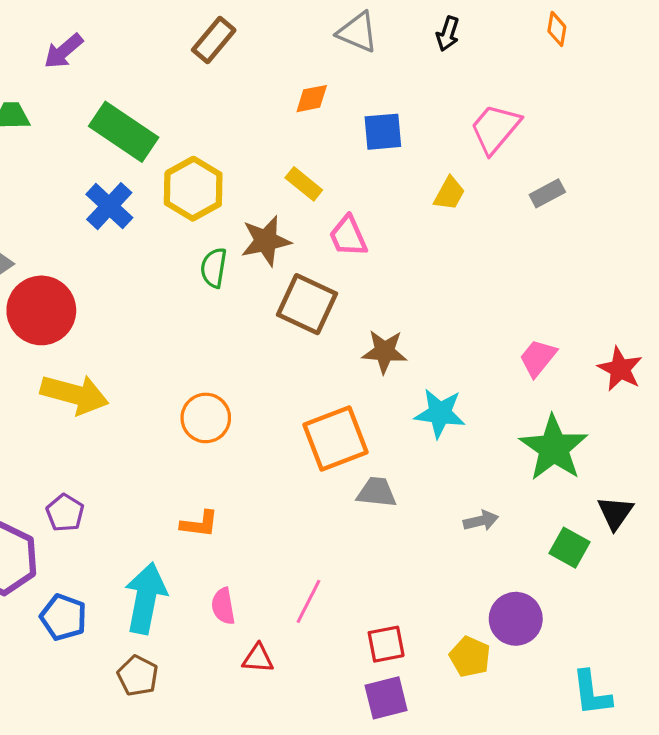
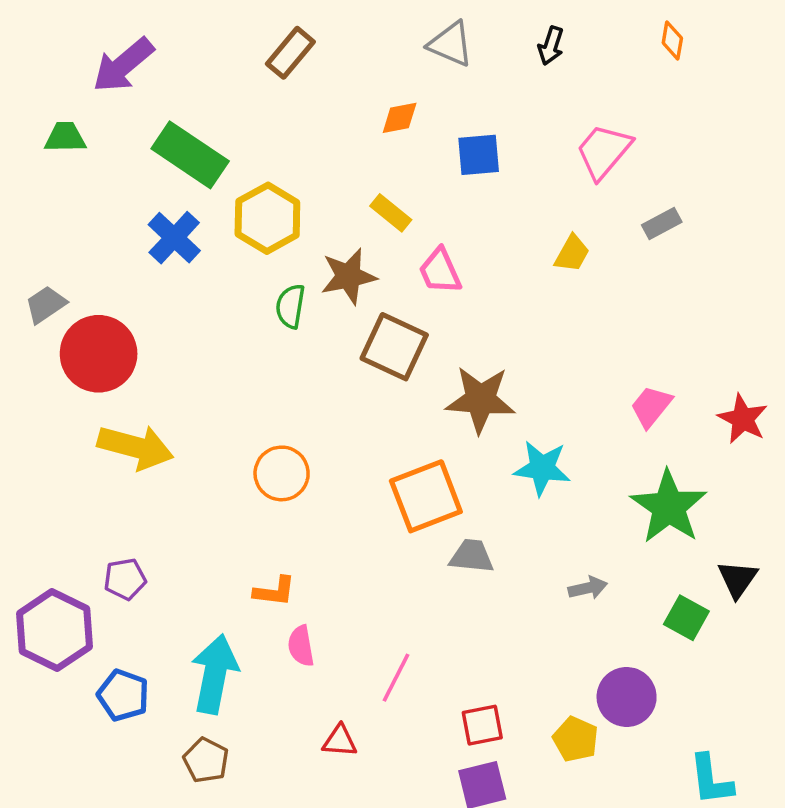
purple arrow: (63, 51) -> (123, 65), size x1.4
yellow trapezoid: (449, 193) -> (572, 253), moved
brown star: (384, 352) -> (480, 400), size x1.4
purple pentagon: (65, 513) -> (125, 579), turned 30
pink semicircle: (223, 606) -> (301, 646), moved

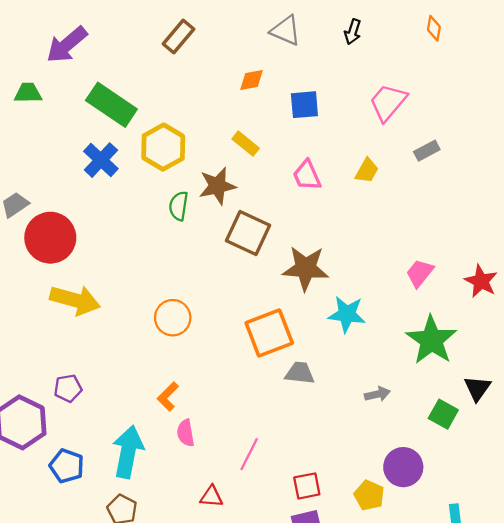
pink trapezoid: (440, 271) -> (307, 175), moved
orange L-shape: (275, 591) -> (168, 397), turned 128

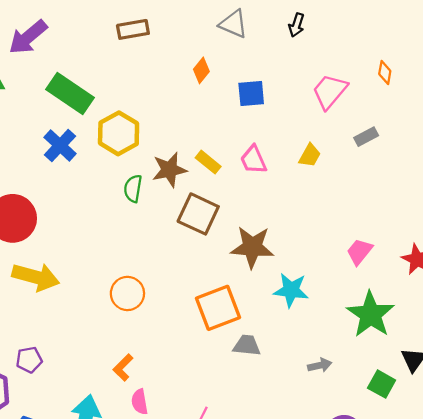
orange diamond: (434, 28) -> (385, 73), moved
brown rectangle: (179, 36) -> (133, 29), turned 40
orange diamond: (252, 80) -> (201, 70), turned -40
yellow rectangle: (246, 144) -> (208, 162), moved

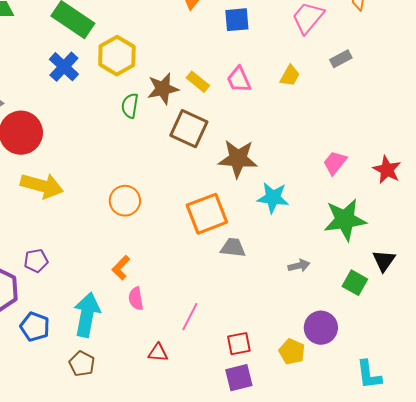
green star: (371, 314) -> (345, 220), turned 30

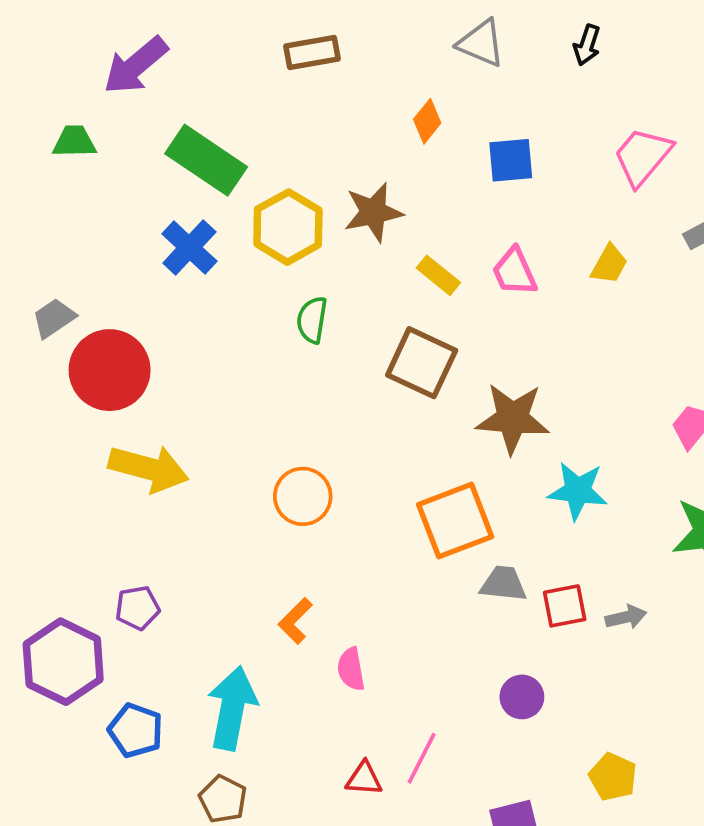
brown star: (163, 89) -> (373, 212), moved
pink semicircle: (136, 299) -> (351, 669), moved
pink line: (190, 317) -> (422, 758), moved
purple circle: (321, 328) -> (522, 697), moved, size x0.7
red square: (239, 344) -> (565, 606), moved

